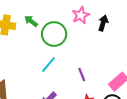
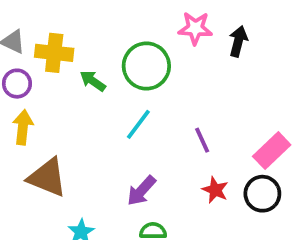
pink star: (81, 15) -> (195, 28), turned 30
green arrow: (31, 21) -> (93, 81), moved

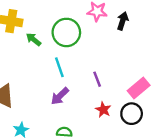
cyan line: (138, 124) -> (59, 67), turned -60
purple arrow: (141, 191) -> (60, 96), moved

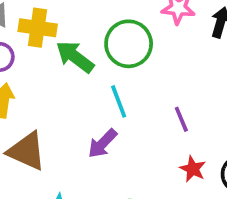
green arrow: (34, 39) -> (75, 57), size x1.5
purple arrow: (60, 96) -> (102, 143), moved

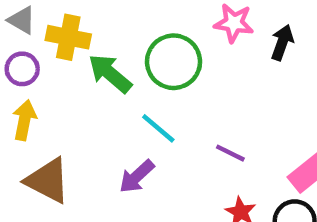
cyan line: (119, 101) -> (158, 128), turned -32
purple line: (181, 119) -> (230, 153), turned -44

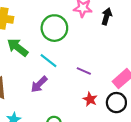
green arrow: (110, 74) -> (18, 47), moved

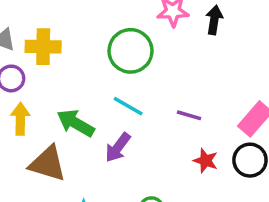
green arrow: (18, 47) -> (76, 123), moved

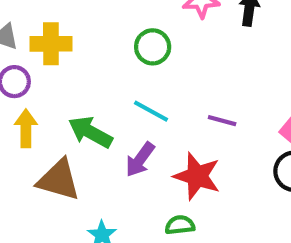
green circle: (131, 51) -> (153, 47), size x0.7
red star: (206, 161) -> (197, 176), moved, size x1.6

